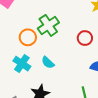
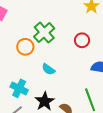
cyan cross: (22, 64) -> (19, 88), moved

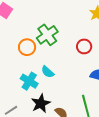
cyan cross: (19, 88) -> (29, 81), moved

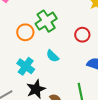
cyan semicircle: (48, 72) -> (53, 56), moved

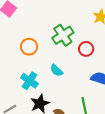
green cross: (46, 21) -> (63, 35), moved

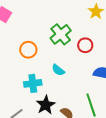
cyan cross: (30, 81) -> (33, 83), turned -36

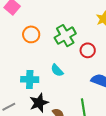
orange circle: (28, 50) -> (31, 34), moved

